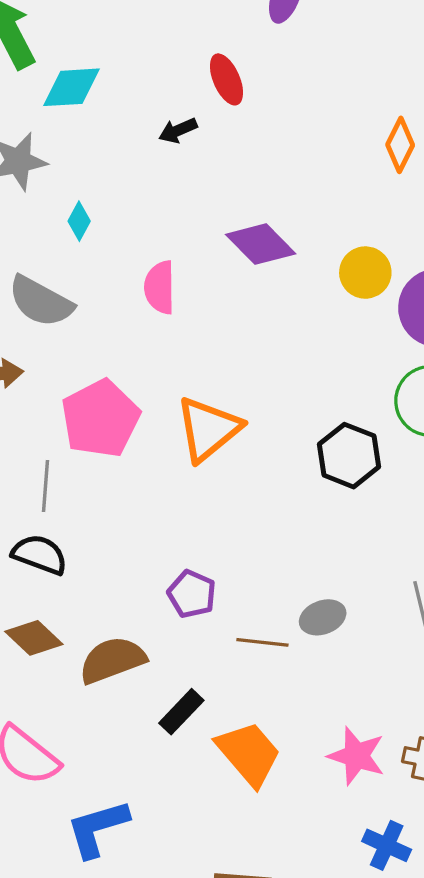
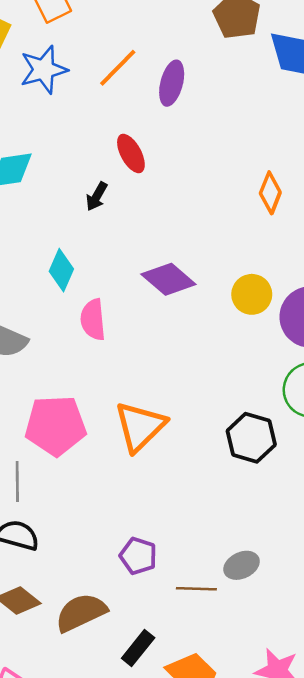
black arrow: (178, 130) -> (97, 196), turned -32
cyan diamond: (79, 221) -> (61, 270), moved, size x1.4
pink pentagon: (100, 419) -> (56, 426), turned 30

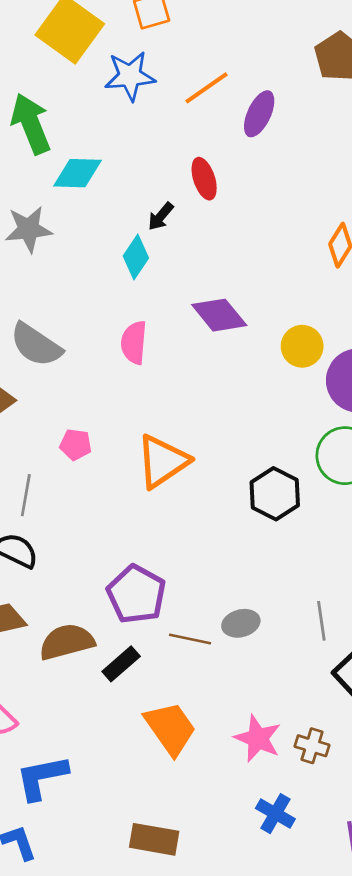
cyan diamond: (61, 270) -> (136, 257), moved
pink pentagon: (56, 426) -> (76, 445), size x0.5
purple pentagon: (138, 556) -> (136, 594), size x1.5
black rectangle: (138, 648) -> (121, 664), moved

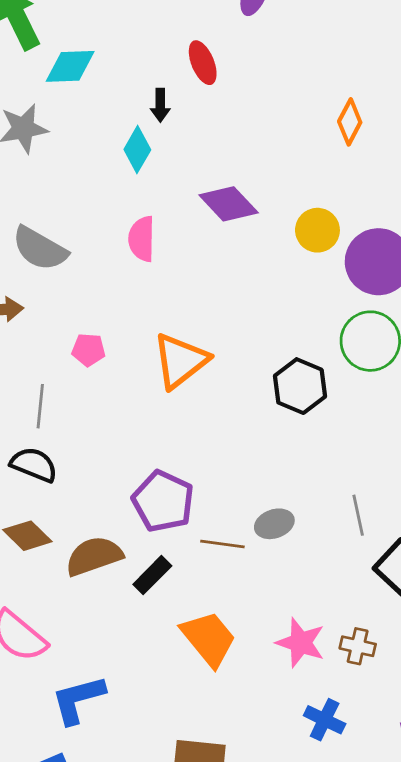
black arrow: (161, 216) -> (160, 105), turned -36

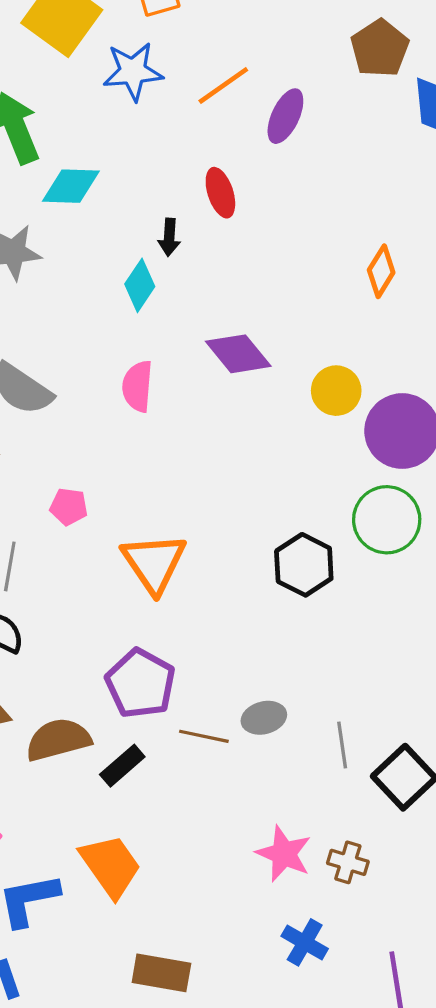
orange triangle: (180, 361) -> (154, 563), moved, turned -30
gray line: (358, 515) -> (342, 745), moved
orange trapezoid: (209, 639) -> (111, 866), moved

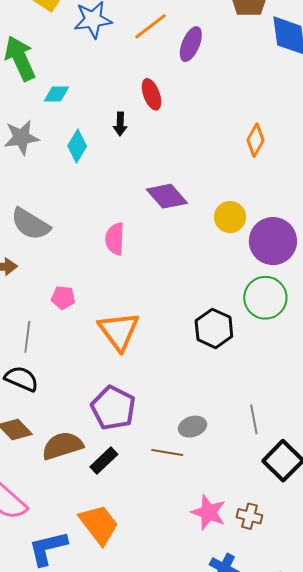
cyan diamond: (71, 186) -> (56, 94), size x0.7
cyan diamond: (140, 285) -> (77, 146), moved
pink semicircle: (137, 386) -> (115, 239), moved
brown line: (204, 736) -> (167, 452), moved
gray line: (342, 745) -> (254, 419), moved

